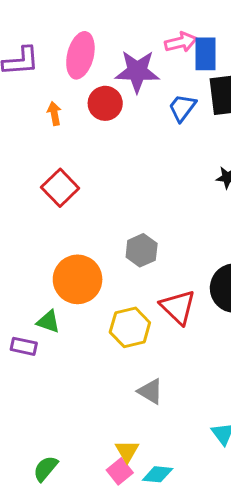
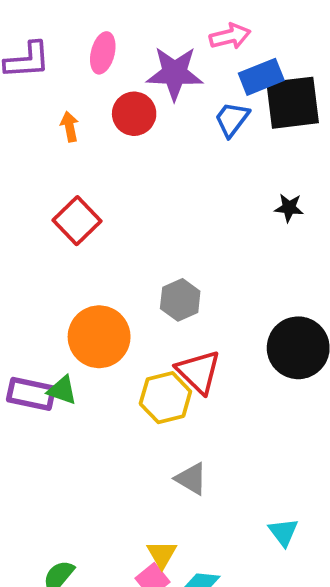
blue rectangle: (206, 54) -> (261, 77), moved, turned 68
pink ellipse: (80, 55) -> (103, 53), size x0.7
red triangle: (178, 307) -> (199, 372), moved
purple rectangle: (24, 346) -> (31, 394), moved, size x1.4

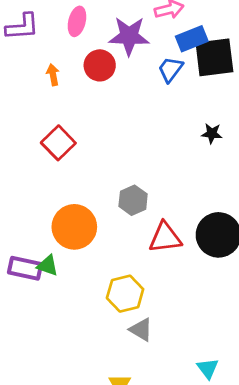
red triangle: (199, 372) -> (165, 238), moved, turned -51
yellow hexagon: (165, 398) -> (125, 294), moved

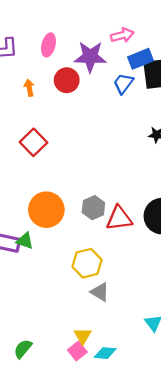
gray hexagon: (133, 200) -> (93, 208), moved

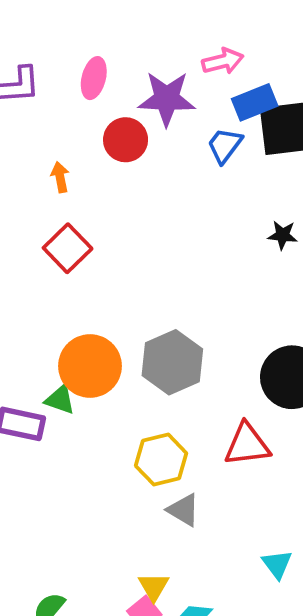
orange arrow: (29, 88) -> (60, 177), moved
gray hexagon: (93, 208) -> (172, 362), size x1.5
red triangle: (119, 218) -> (247, 445), moved
green triangle: (25, 241) -> (60, 400), moved

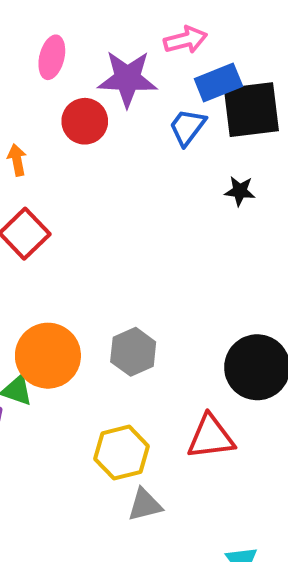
black star: (283, 235) -> (240, 191), moved
gray hexagon: (172, 362) -> (133, 352), size x0.7
gray triangle: (183, 510) -> (145, 505), turned -45

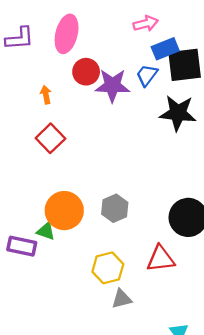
pink ellipse: (52, 57) -> (67, 34), size x1.5
purple star: (127, 79) -> (112, 85), moved
black star: (240, 191) -> (178, 113), size x2.0

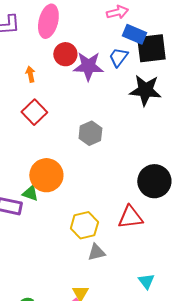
blue rectangle: (165, 49) -> (134, 34), turned 45
gray hexagon: (115, 208) -> (90, 133), moved

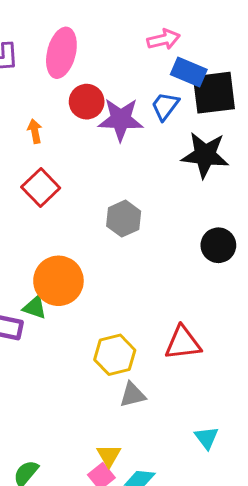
black circle: (154, 181) -> (218, 245), moved, size x0.7

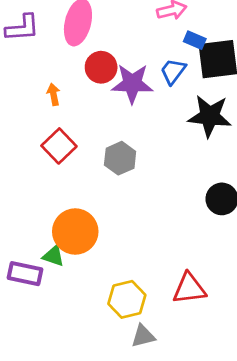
blue rectangle: (189, 72) -> (195, 40), size x0.7
gray hexagon: (124, 219) -> (120, 158), moved

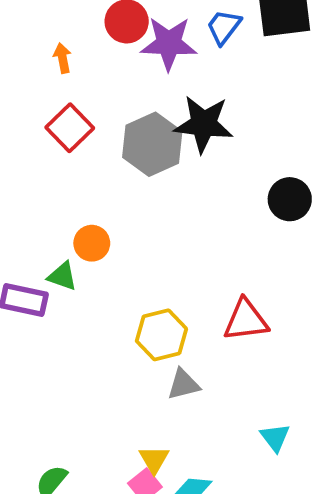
black star: (210, 116) -> (204, 124), moved
gray hexagon: (120, 158) -> (152, 144), size x1.4
orange circle: (75, 232) -> (92, 243), size x0.6

